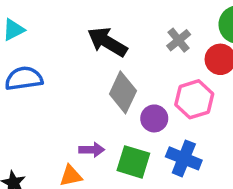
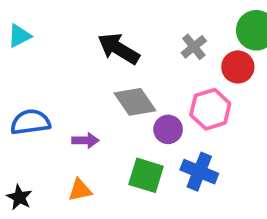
blue semicircle: (24, 78) -> (30, 122), moved
gray diamond: (123, 92) -> (135, 102), turned -60
purple arrow: (92, 150) -> (85, 140), moved

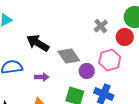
black arrow: (119, 49) -> (38, 43), moved

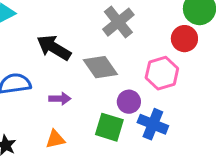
gray cross: (101, 26) -> (118, 22), moved, size x1.5
purple circle: (87, 71) -> (129, 102), moved

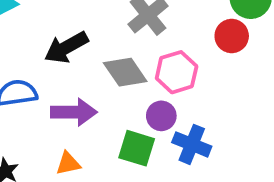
black arrow: (54, 48) -> (66, 47), turned -60
pink hexagon: (162, 73) -> (177, 72), moved
purple arrow: (60, 99) -> (74, 112), size x1.6

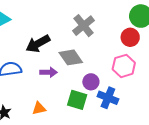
pink hexagon: (177, 72) -> (124, 66), moved
purple arrow: (74, 112) -> (49, 72), moved, size x0.7

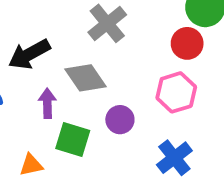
purple arrow: (49, 72) -> (47, 103), turned -91
blue cross: (108, 98) -> (174, 158), moved, turned 30
green square: (77, 100) -> (73, 140), moved

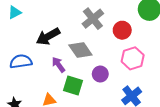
red circle: (187, 43) -> (122, 30), moved
purple arrow: (47, 103) -> (58, 65), turned -35

